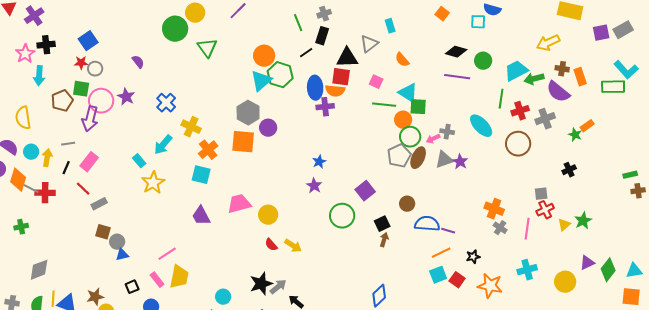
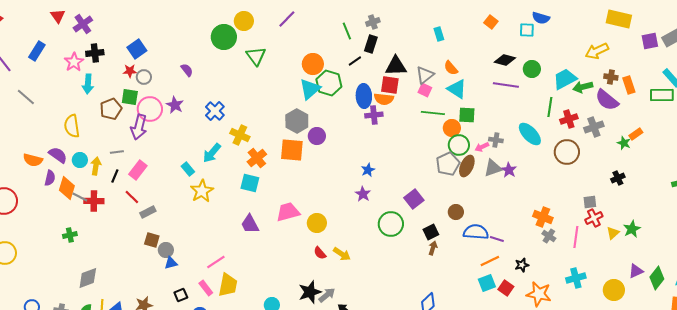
gray triangle: (369, 44) -> (425, 75), moved
cyan triangle: (408, 93) -> (457, 89), moved

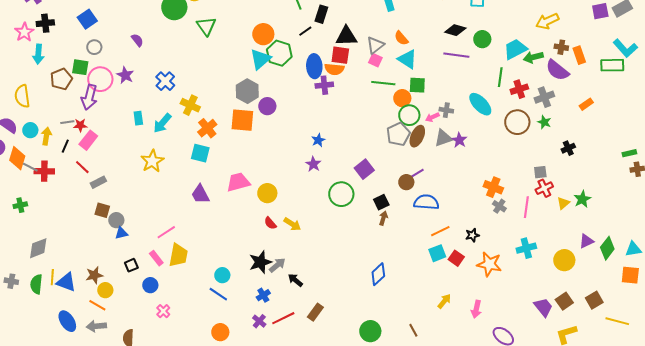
red star: (130, 71) -> (80, 125), moved
green star: (624, 143) -> (544, 122), moved
cyan rectangle: (188, 169) -> (138, 118), moved, turned 32
purple line: (497, 239) -> (417, 173), moved, turned -48

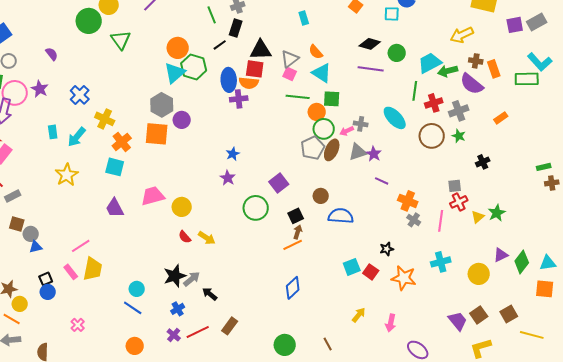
purple line: (417, 173) -> (382, 181), moved, turned 56
orange line: (440, 231) -> (293, 245), moved
blue circle: (150, 285) -> (48, 292), moved

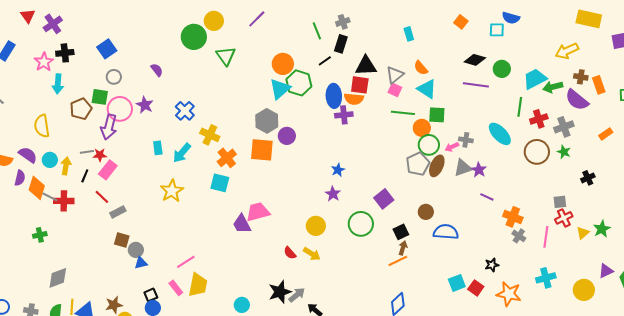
yellow circle: (182, 207) -> (316, 226), moved
purple trapezoid: (115, 208) -> (242, 224), moved

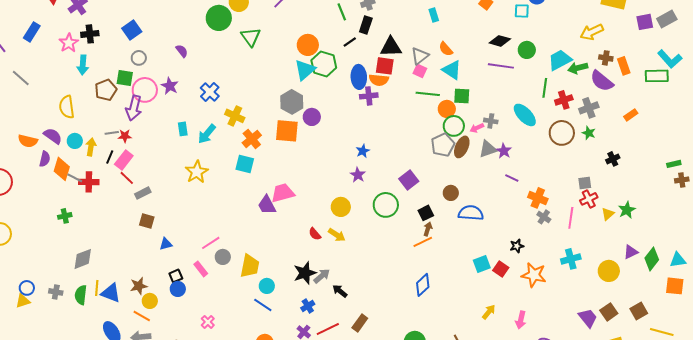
pink rectangle: (108, 170) -> (124, 160), moved
gray circle: (136, 250) -> (223, 257), moved
yellow trapezoid: (198, 285) -> (250, 266), moved

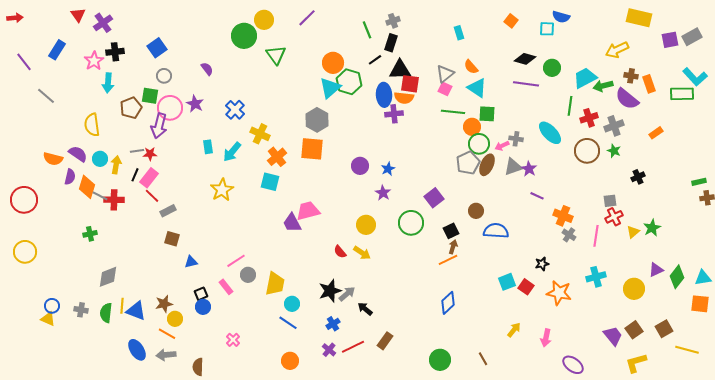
black triangle: (391, 47) -> (400, 70), moved
purple circle: (312, 117) -> (360, 166), moved
yellow triangle: (23, 301) -> (48, 319), turned 42

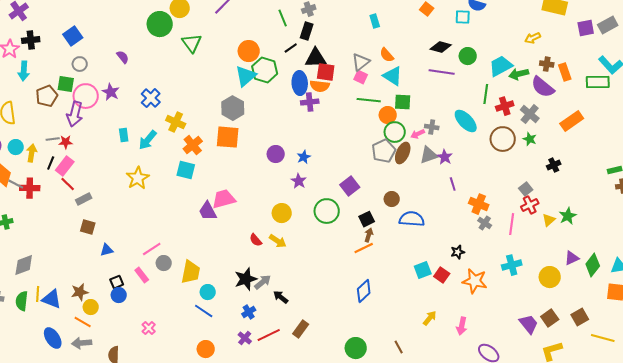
yellow arrow: (617, 50) -> (533, 38), size x0.7
gray cross: (614, 126) -> (530, 114), turned -30
orange rectangle: (656, 133) -> (572, 121), size x1.6
purple line: (537, 196) -> (453, 184), turned 48
gray square: (610, 201) -> (526, 189), turned -32

